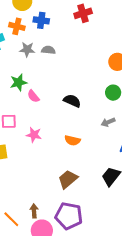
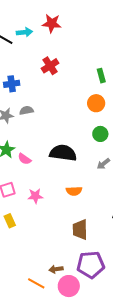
black semicircle: (72, 101) -> (63, 153), size x1.5
brown trapezoid: (68, 179) -> (80, 230), turned -35
brown arrow: (34, 211) -> (56, 269), turned -80

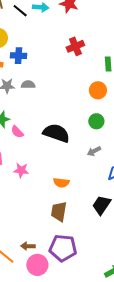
red cross: (50, 66) -> (75, 46), moved
orange semicircle: (74, 191) -> (61, 183), moved

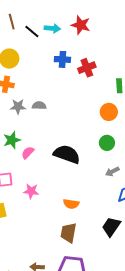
blue cross: (19, 56) -> (62, 59), moved
pink semicircle: (17, 132) -> (28, 153), turned 88
gray arrow: (94, 151) -> (112, 172), moved

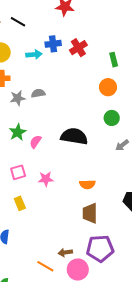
cyan arrow: (52, 28) -> (34, 55), moved

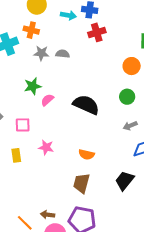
red cross: (78, 48) -> (97, 32), moved
pink star: (46, 179) -> (46, 147), moved

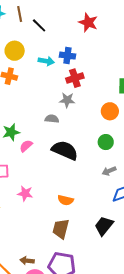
gray star: (41, 53) -> (67, 100), moved
gray semicircle: (63, 54) -> (52, 119), moved

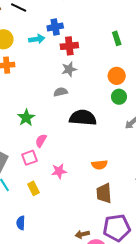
red cross: (75, 78) -> (69, 46), turned 30
orange circle: (110, 111) -> (117, 76), moved
pink semicircle: (26, 146) -> (41, 141), moved

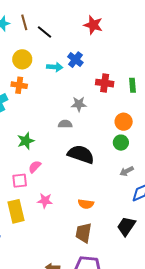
blue cross: (55, 27) -> (75, 60), turned 35
red cross: (69, 46) -> (105, 83), moved
yellow rectangle: (33, 188) -> (16, 211), size x1.6

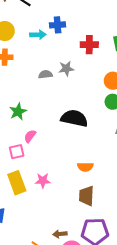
blue cross: (75, 60) -> (58, 25), turned -35
gray semicircle: (65, 124) -> (45, 74), moved
pink star: (45, 201) -> (43, 181), moved

